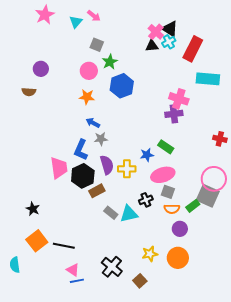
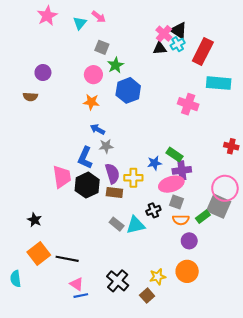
purple cross: (174, 114) -> (182, 170), moved
brown rectangle: (97, 191) -> (114, 192), moved, turned 35
yellow star: (150, 254) -> (158, 277), moved

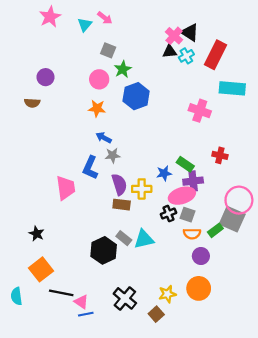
cyan cross: (178, 44) -> (186, 56), moved
red cross: (231, 146) -> (220, 155), moved
black hexagon: (87, 185) -> (104, 250), moved
black cross: (153, 210) -> (168, 214), moved
black line: (67, 259) -> (61, 293), moved

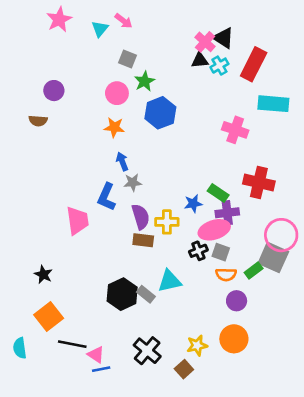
blue arrow: (104, 137) -> (122, 161), turned 40
red cross: (220, 155) -> (259, 182), size x1.6
gray rectangle: (124, 238) -> (146, 294), moved

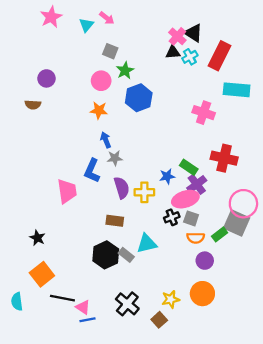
purple cross: (227, 213) -> (197, 184), turned -30
brown rectangle: (143, 240) -> (115, 221), moved

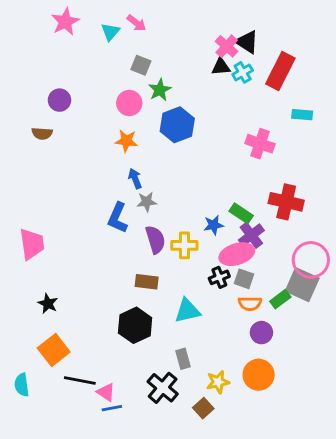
cyan rectangle: (237, 90) -> (302, 115), size x0.6
pink trapezoid: (67, 191) -> (32, 244), moved
gray rectangle: (126, 255) -> (183, 359), moved, turned 35

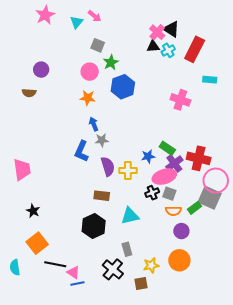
red cross: (286, 202) -> (199, 158), moved
brown square: (203, 408) -> (141, 284), turned 32

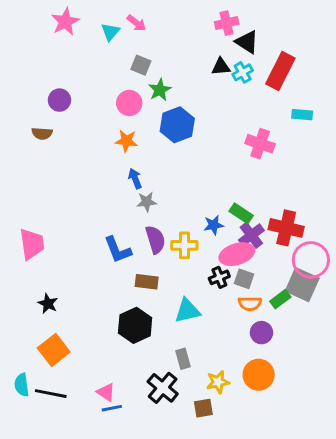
pink cross: (157, 32) -> (227, 23), moved, turned 35
blue L-shape: (82, 151) -> (118, 250), moved, turned -45
black line: (55, 264) -> (51, 394), moved

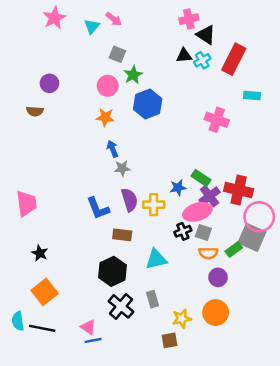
black cross: (163, 388) -> (121, 306), moved

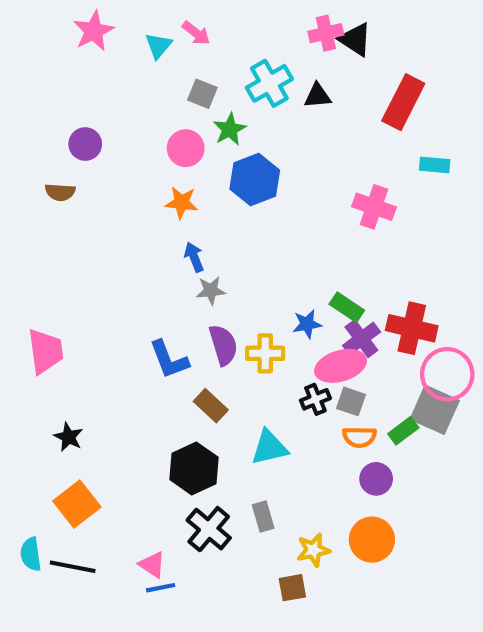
black triangle: (206, 35) -> (355, 39), moved
cyan cross: (202, 60) -> (269, 83), moved, size x1.5
brown rectangle: (122, 235) -> (211, 406), turned 36

